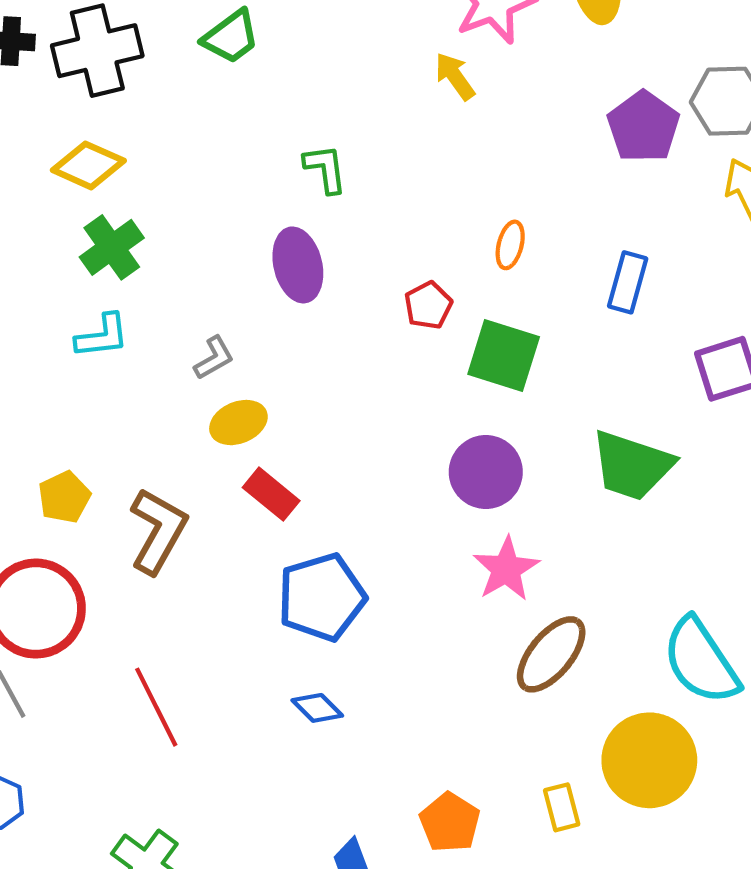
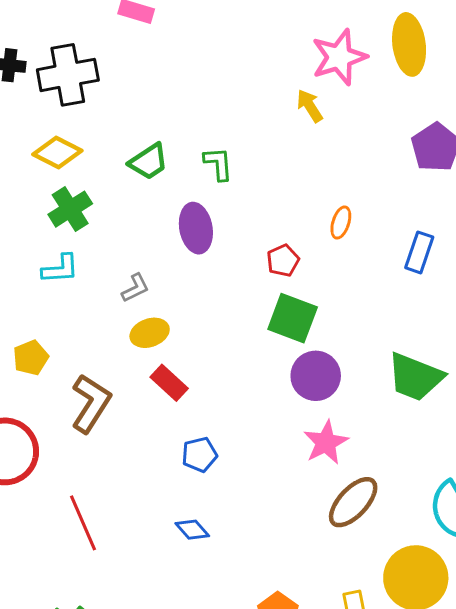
green trapezoid: (231, 37) -> (149, 162), moved
green square: (504, 356) -> (293, 318), moved
yellow pentagon: (64, 497) -> (31, 358), moved
blue pentagon: (322, 597) -> (199, 455), size x0.6

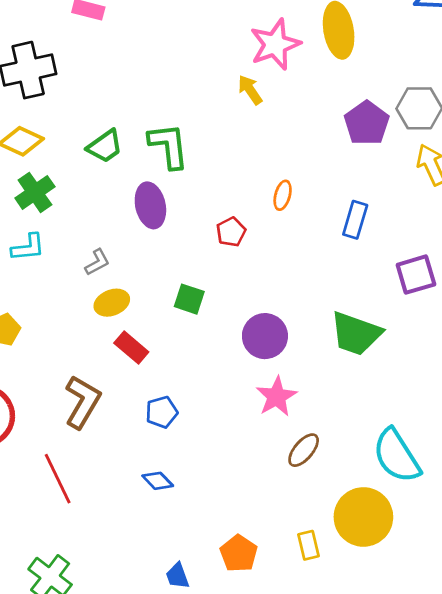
green L-shape: (218, 164) -> (169, 146), size x1.5
green square: (293, 318) -> (189, 299), moved, size x0.7
brown L-shape: (91, 403) -> (82, 402), moved
brown ellipse: (353, 502) -> (304, 450), size x0.7

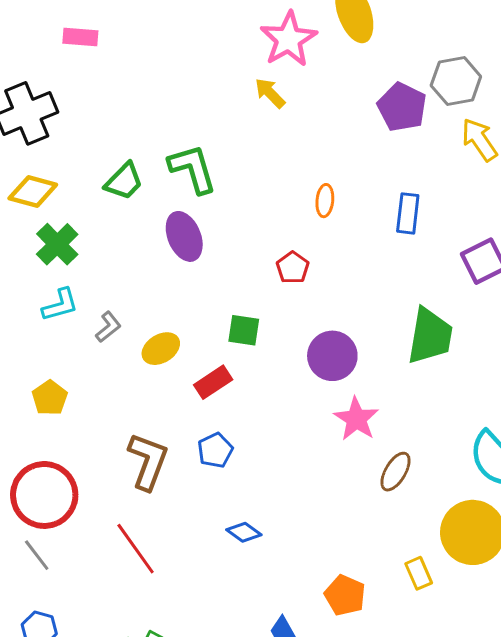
red pentagon: (231, 232) -> (293, 268), moved
gray L-shape: (97, 262) -> (108, 327), moved
green trapezoid: (356, 334) -> (430, 336), turned -90
red rectangle: (131, 347) -> (213, 382), moved, turned -64
blue pentagon: (162, 412) -> (215, 450), moved

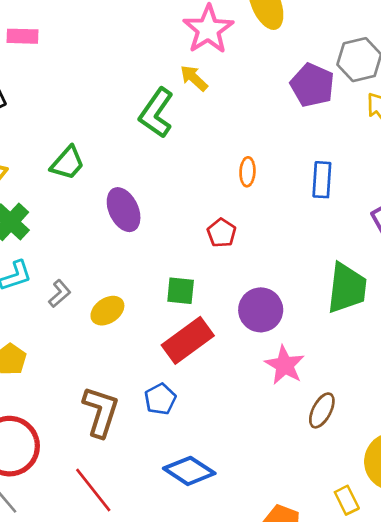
green L-shape: (193, 169) -> (156, 113), moved, turned -126
red rectangle: (213, 382) -> (188, 340), moved, size x1.5
blue diamond: (244, 532) -> (189, 471), size x1.6

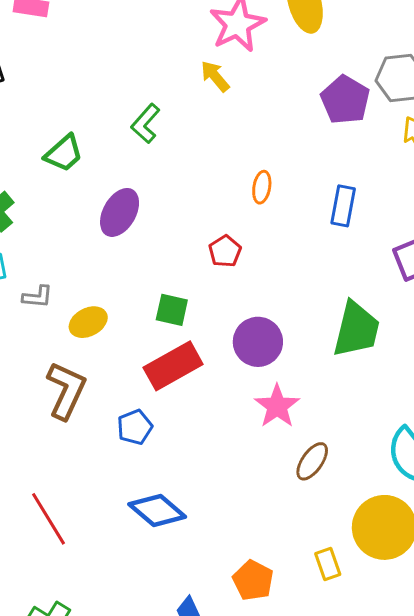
green L-shape: (156, 113) -> (145, 124), moved, size x0.7
purple ellipse: (124, 210) -> (120, 212), turned 48
gray L-shape: (60, 294) -> (38, 297), turned 40
brown L-shape: (101, 412) -> (66, 390), moved

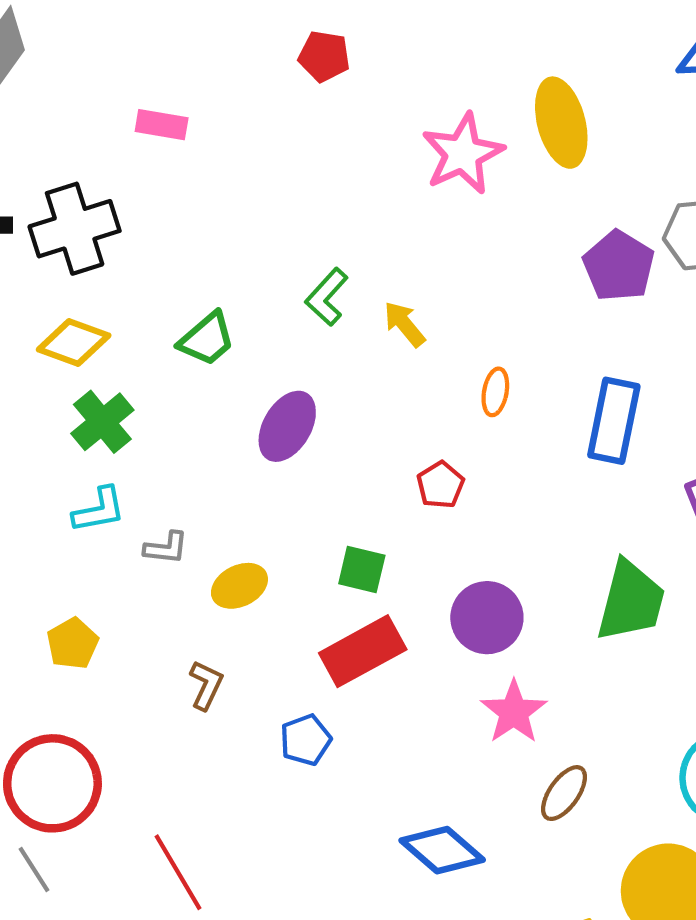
yellow arrow: (215, 76) -> (404, 324), moved
blue rectangle: (343, 206) -> (614, 421), size x1.4
brown L-shape: (66, 390) -> (206, 685), size x0.6
blue diamond: (157, 510) -> (442, 850), moved

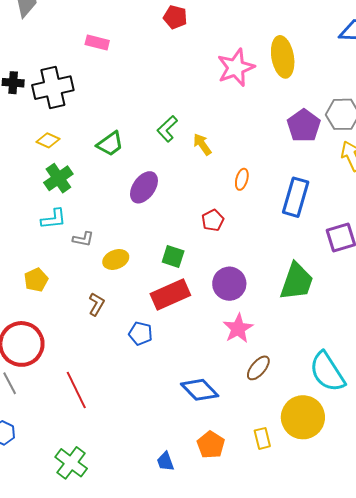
yellow diamond: (74, 343) -> (48, 140), size x0.7
blue pentagon: (306, 740) -> (141, 333), turned 30

